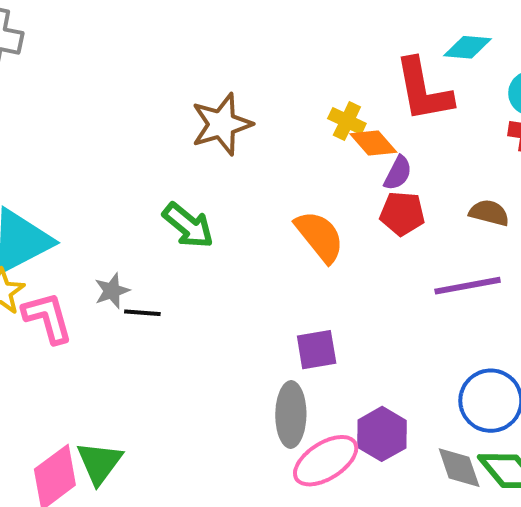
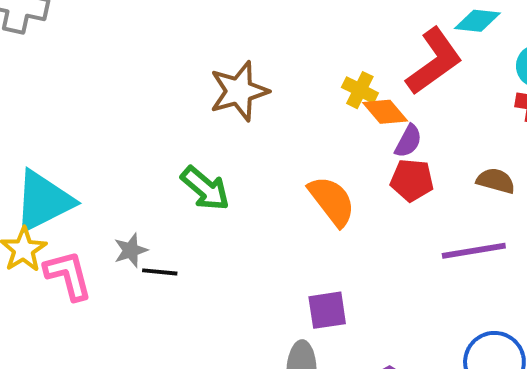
red L-shape: (423, 90) -> (434, 61), turned -116

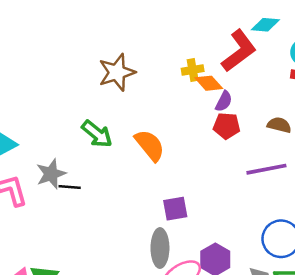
yellow cross: (360, 90) -> (193, 70), turned -35
orange semicircle: (332, 201) -> (150, 145), moved
gray star: (131, 250) -> (51, 174), size x1.4

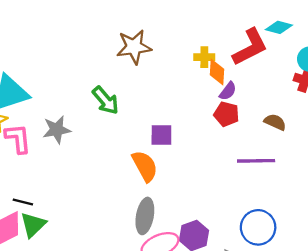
orange diamond: (209, 83) -> (217, 72), turned 35
orange semicircle: (150, 145) -> (145, 166), moved
black line: (70, 187) -> (23, 202), moved
purple square: (175, 209) -> (161, 135), moved

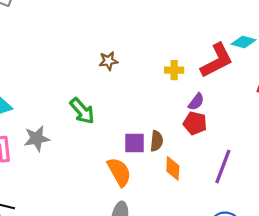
brown star: (134, 47) -> (108, 61), size x0.6
orange diamond: (217, 72) -> (173, 168), moved
brown semicircle: (275, 122) -> (157, 141), moved, turned 72
purple line: (256, 161) -> (223, 167), turned -68

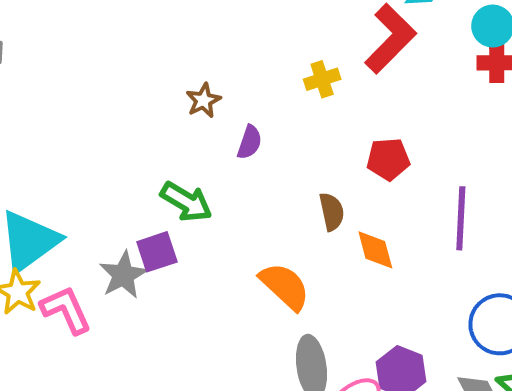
purple semicircle: (196, 102) -> (250, 142), moved
purple square: (135, 143) -> (157, 252), moved

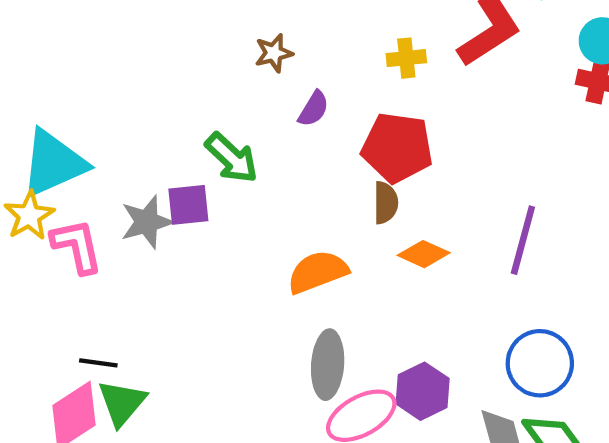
red pentagon: (388, 159) -> (397, 148), moved, size x1.5
orange diamond: (375, 250) -> (424, 254), turned -63
orange semicircle: (285, 286) -> (318, 272), turned -76

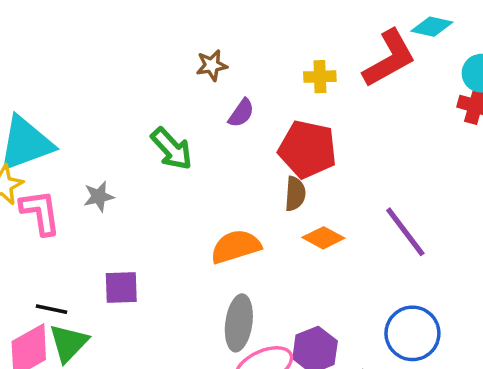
purple square: (188, 205) -> (121, 288), moved
gray star: (147, 222) -> (99, 196), size x0.7
purple line: (523, 240) -> (405, 232), turned -56

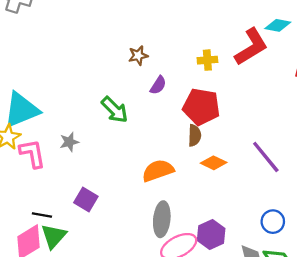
purple square: (121, 288) -> (86, 199), turned 35
blue circle: (412, 333) -> (273, 222), size x0.7

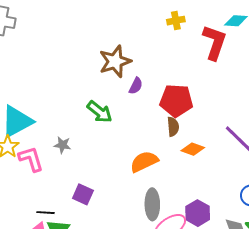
red L-shape: (251, 47) -> (215, 42), turned -33
brown star: (138, 55) -> (115, 61), size x1.8
yellow cross: (207, 60) -> (176, 21), moved
gray star: (69, 142) -> (63, 145), turned 30

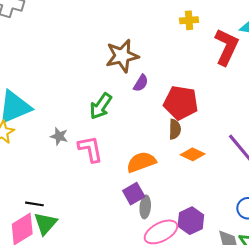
green arrow: (100, 112) -> (101, 106), turned 80
pink L-shape: (31, 159) -> (90, 149), moved
purple square: (83, 194) -> (134, 194), moved, turned 30
gray ellipse: (152, 204) -> (145, 207), size x0.7

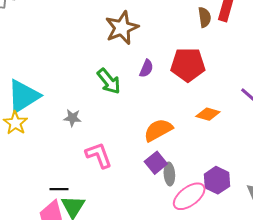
purple semicircle: (141, 83) -> (146, 68), moved
green arrow: (101, 106) -> (109, 81), turned -64
brown semicircle: (175, 129) -> (205, 17), moved
pink L-shape: (90, 149) -> (99, 155), moved

